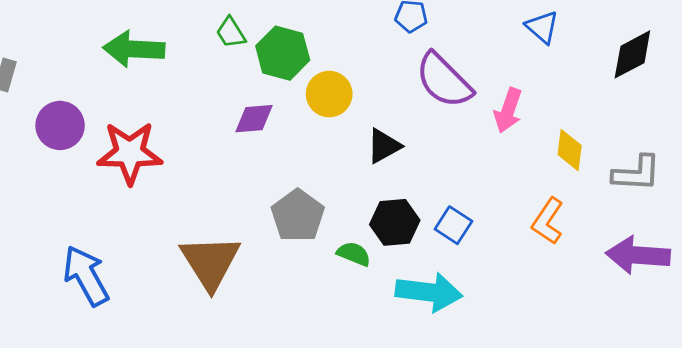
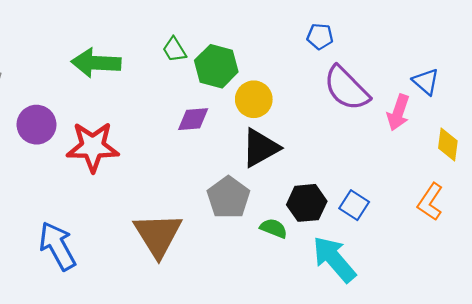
blue triangle: (542, 27) -> (426, 82), moved
black triangle: (384, 146) -> (260, 148), moved, size x1.4
cyan arrow: (429, 292) -> (334, 259), turned -138

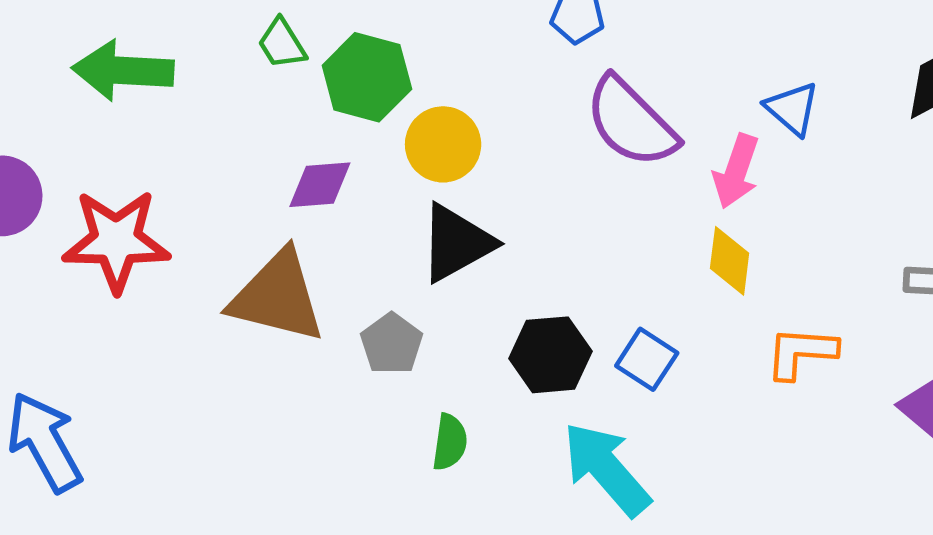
yellow diamond: (448, 144) -> (730, 261), moved
gray pentagon: (228, 197) -> (392, 344), size x0.7
orange L-shape: (430, 202) -> (801, 353), turned 60
green semicircle: (274, 228) -> (450, 442), moved, turned 76
brown triangle: (158, 235) -> (277, 297), moved, turned -44

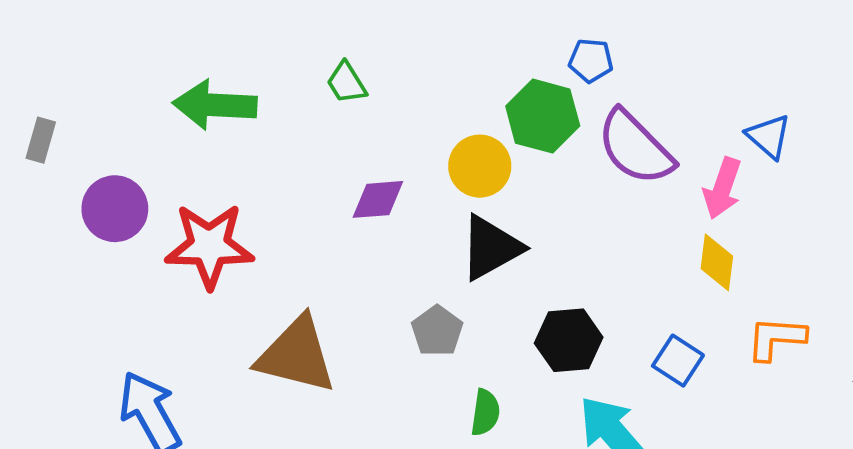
green hexagon: (367, 77) -> (543, 116), moved
brown triangle: (277, 297) -> (296, 355), moved
blue square: (647, 359) -> (678, 361), moved

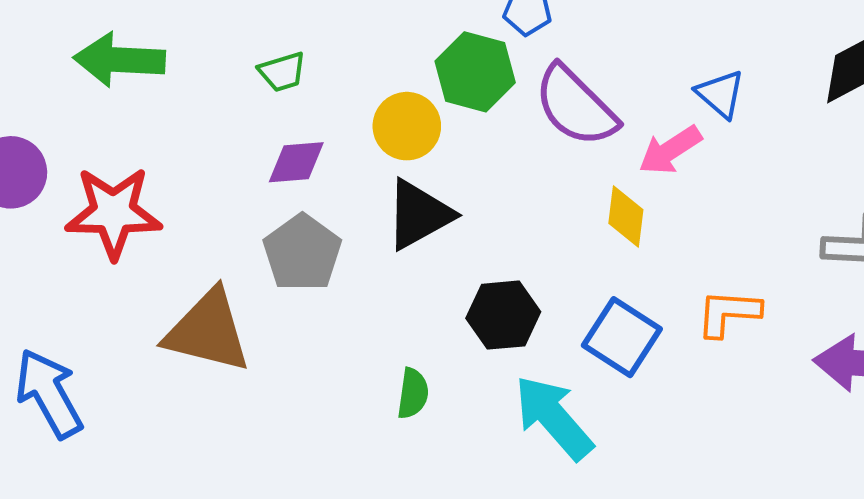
green trapezoid: (346, 83) -> (282, 72), moved, turned -75
pink arrow: (722, 188) -> (670, 150), turned 38
yellow diamond: (717, 262) -> (626, 217), moved
gray pentagon: (437, 331) -> (302, 253), moved, size x1.4
blue square: (678, 361) -> (622, 337), size x1.4

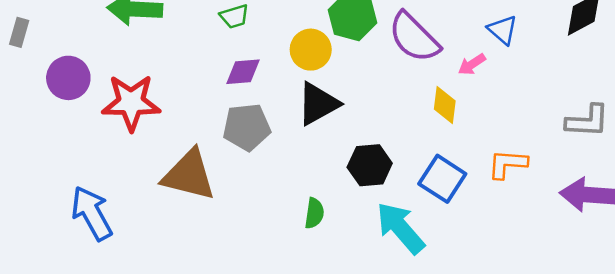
pink arrow: (670, 150) -> (472, 64), size x0.7
gray pentagon: (302, 253) -> (247, 127), turned 30

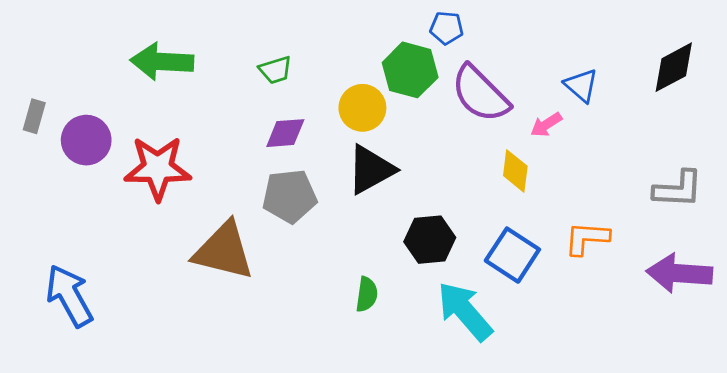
gray rectangle: (19, 32) -> (34, 116), moved
blue arrow: (92, 213) -> (69, 296), moved

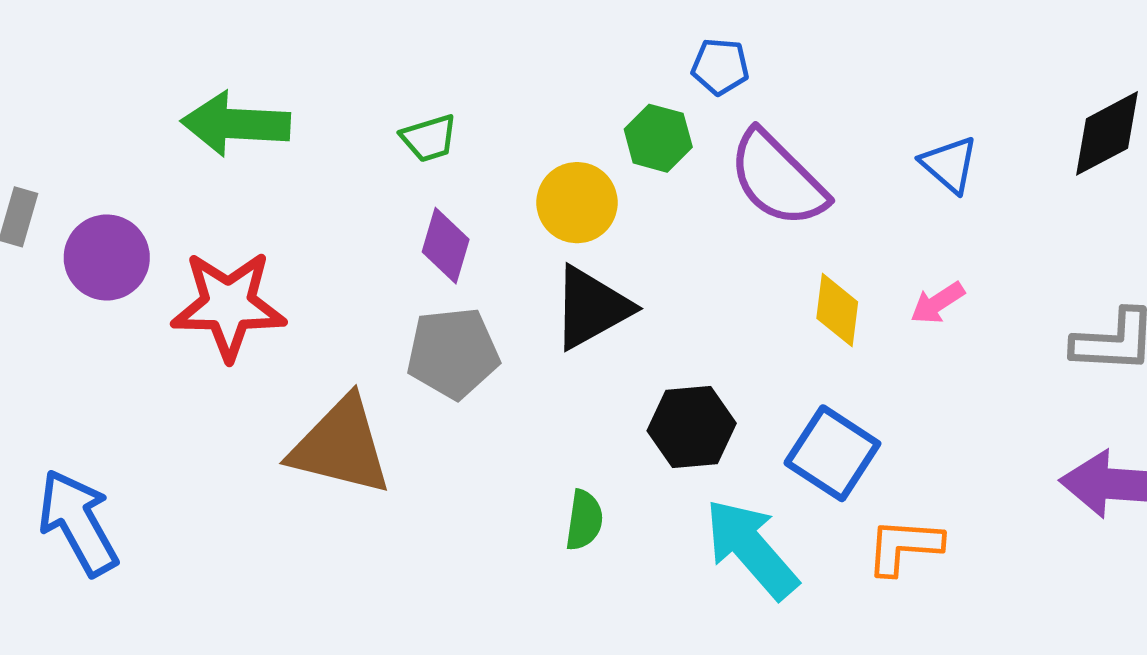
green hexagon: (410, 70) -> (658, 138), size x0.7
pink arrow: (546, 125) -> (937, 303), moved
purple diamond: (285, 133) -> (446, 246), turned -69
orange L-shape: (587, 238) -> (904, 546), moved

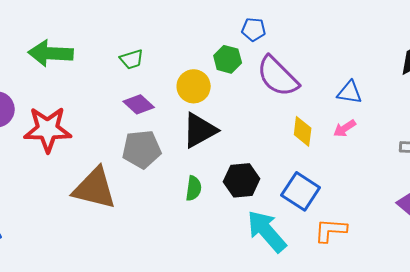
blue triangle: (949, 164) -> (350, 92), moved, turned -32
purple diamond: (446, 246) -> (139, 104), turned -64
green semicircle: (584, 520) -> (194, 188), moved

